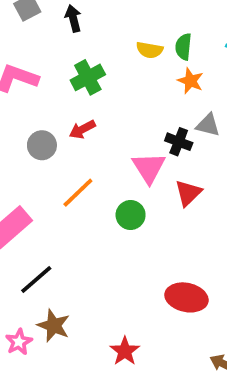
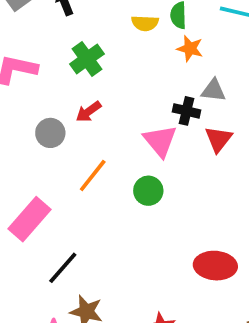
red triangle: (188, 193) -> (218, 139), moved

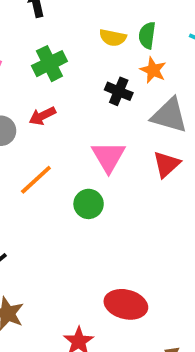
gray triangle: (213, 90) -> (169, 115), size x1.5
black cross: (186, 111) -> (119, 91), moved
red ellipse: (215, 266) -> (126, 304), moved

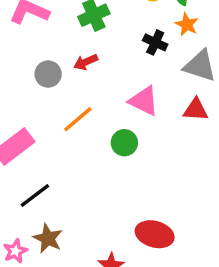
pink triangle: (108, 157) -> (144, 101), turned -36
red triangle: (166, 164) -> (196, 110), turned 44

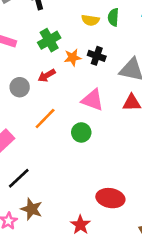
orange star: (187, 25) -> (73, 57), moved, turned -30

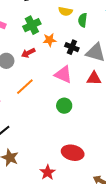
green semicircle: (113, 17) -> (83, 20), moved
black cross: (97, 56) -> (72, 47), moved
green circle: (81, 132) -> (64, 106), moved

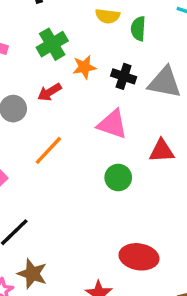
red triangle: (94, 78) -> (162, 151), moved

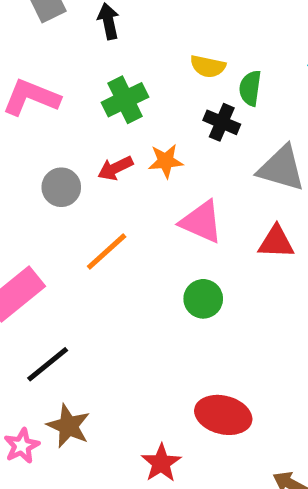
orange star: (84, 67) -> (166, 161), moved
black cross: (124, 76) -> (222, 122), moved
red triangle: (162, 151) -> (276, 242), moved

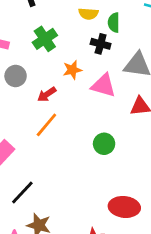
red arrow: (115, 168) -> (47, 94), moved
gray circle: (61, 187) -> (16, 76), moved
pink triangle: (201, 222) -> (103, 85), moved

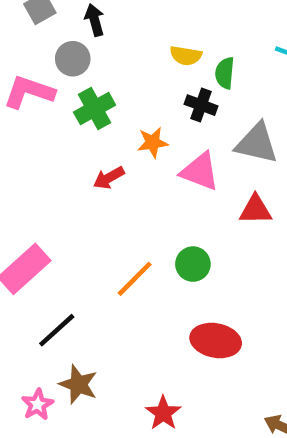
green cross: (45, 39) -> (95, 109), moved
gray circle: (16, 76) -> (73, 59), moved
orange line: (46, 125) -> (135, 279), moved
red ellipse: (124, 207) -> (216, 340), moved

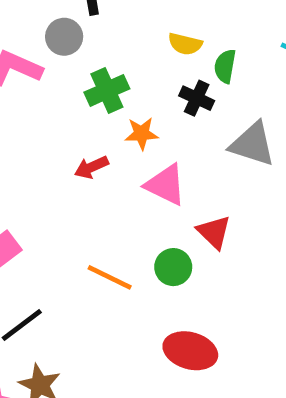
green cross: (95, 109) -> (107, 90), moved
pink triangle: (200, 171) -> (166, 185), moved
red triangle: (255, 210) -> (214, 232), moved, turned 40
orange line: (135, 279) -> (110, 277), turned 66

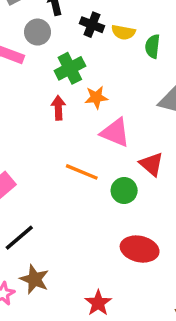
black cross: (197, 98) -> (92, 25), moved
red arrow: (91, 167) -> (58, 108), moved, turned 115
orange line: (110, 277) -> (82, 172), moved

